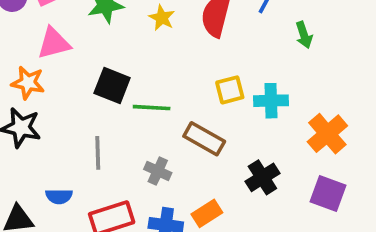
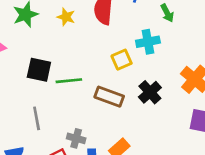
cyan cross: (271, 101) -> (148, 42), moved
gray cross: (158, 171) -> (76, 138), moved
black cross: (262, 177) -> (150, 92), moved

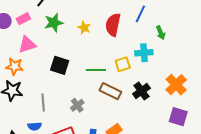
green line: (69, 81) -> (96, 70), moved
gray line: (37, 118) -> (43, 103), moved
gray cross: (76, 138) -> (77, 105), moved, turned 32

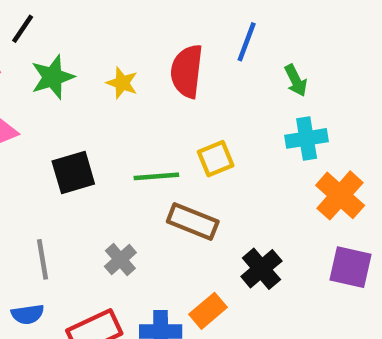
cyan cross: (144, 53) -> (307, 138), moved
black square: (60, 65) -> (73, 172), turned -30
black cross: (141, 91) -> (261, 269), moved

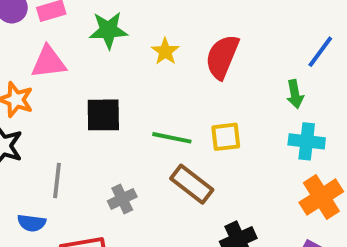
blue line: (247, 42) -> (320, 52), moved
green arrow: (296, 80) -> (295, 94), moved

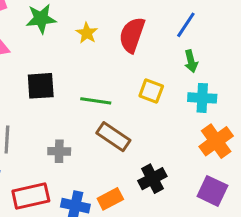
blue line: (320, 52) -> (186, 25), moved
yellow square: (226, 137) -> (151, 91), moved, turned 30
gray cross: (122, 199) -> (59, 151), turned 30

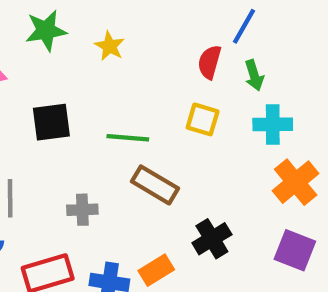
red semicircle: (132, 35) -> (210, 62), moved, size x0.7

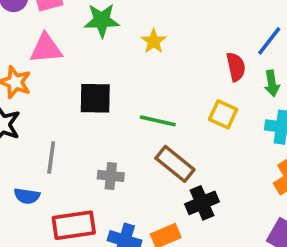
red semicircle: (210, 62) -> (236, 67), turned 144
black cross: (212, 239) -> (202, 203), moved

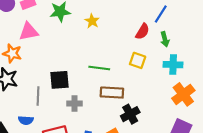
red semicircle: (236, 67) -> (142, 31), turned 49
black square: (95, 98) -> (60, 80), moved
brown rectangle: (175, 164) -> (112, 93), turned -30

